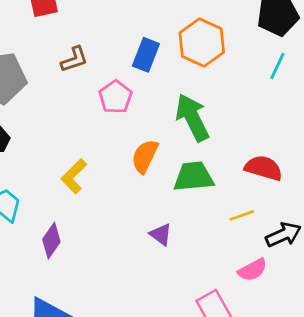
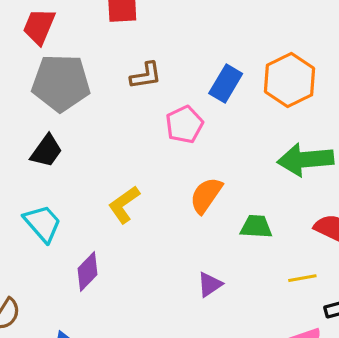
green arrow: (192, 118) -> (305, 160), moved, turned -78
green trapezoid: (194, 177) -> (256, 227), size x0.7
purple triangle: (161, 234) -> (210, 285), turned 40

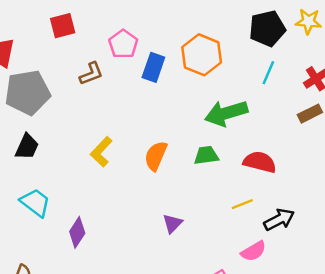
pink pentagon: (184, 125) -> (123, 44), moved
yellow L-shape: (124, 205) -> (101, 152), moved
green trapezoid: (256, 227) -> (206, 155), moved

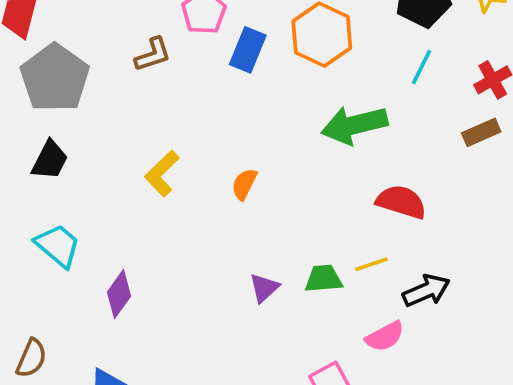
gray pentagon: (28, 93) -> (55, 78), turned -30
green trapezoid: (206, 155) -> (323, 279), moved
orange semicircle: (156, 156) -> (244, 184), size x0.7

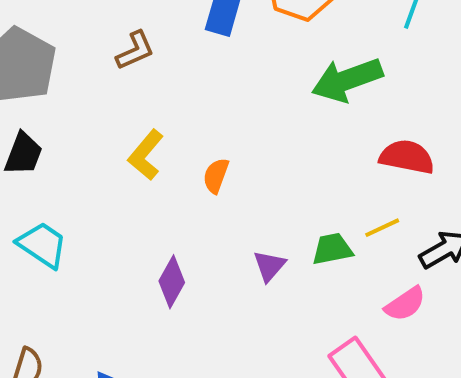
brown L-shape: (153, 55) -> (135, 50), moved
orange semicircle: (244, 184) -> (216, 176), moved
purple diamond: (119, 294) -> (172, 282), moved

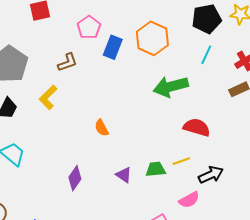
yellow L-shape: (146, 155) -> (48, 97), moved
orange semicircle: (216, 176) -> (102, 128), turned -54
purple triangle: (269, 266) -> (124, 175), turned -42

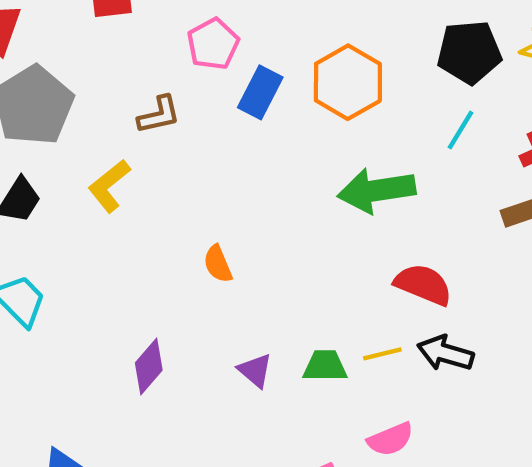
black arrow: (211, 175) -> (445, 353), moved, turned -145

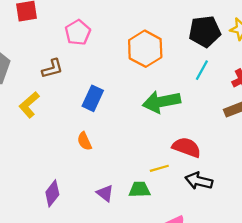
blue rectangle: (260, 92) -> (93, 98), moved
yellow line: (382, 354) -> (159, 168), moved

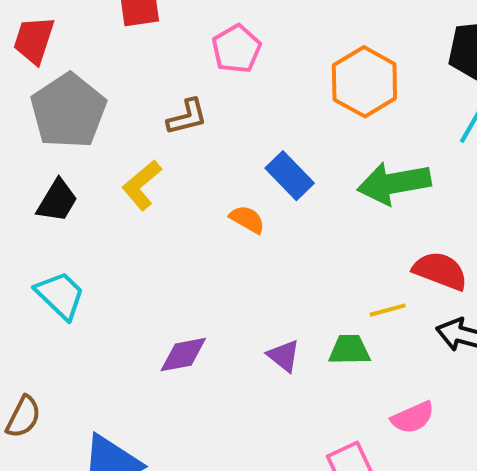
blue rectangle: (93, 98) -> (290, 176), moved, turned -70
orange semicircle: (84, 141) -> (247, 219), moved, turned 144
purple diamond: (52, 193) -> (183, 355), turned 40

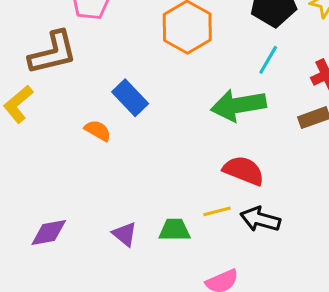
brown L-shape: (187, 117) -> (53, 53), size x1.6
green arrow: (394, 183) -> (238, 105), moved
yellow line: (388, 310) -> (217, 211), moved

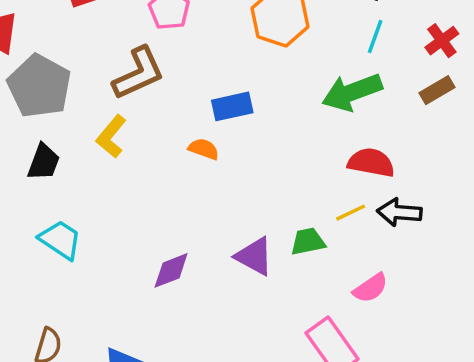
blue rectangle: (130, 98) -> (232, 106), turned -48
purple triangle: (125, 234) -> (254, 256), size x1.4

